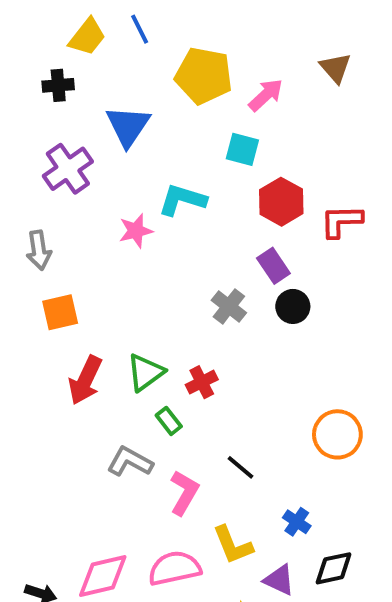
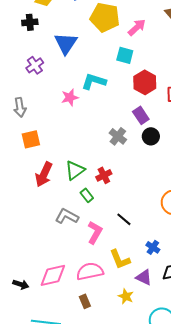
purple cross: (68, 169) -> (35, 65), size x0.7

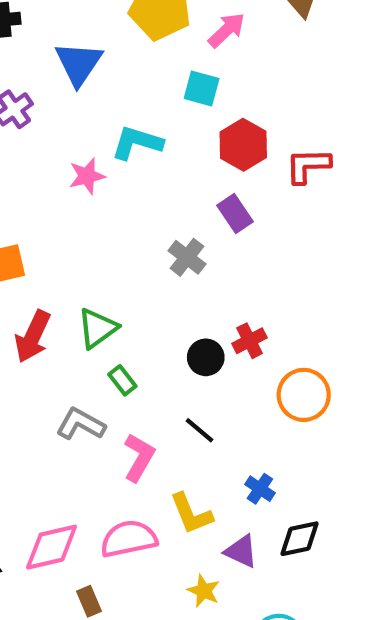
black circle: (151, 136) -> (206, 357), moved
red cross: (104, 175) -> (250, 341), moved
brown rectangle: (85, 301) -> (89, 601), moved

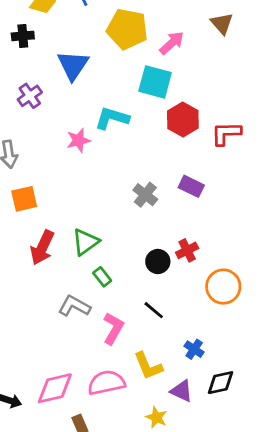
cyan square: (202, 88) -> (155, 82), size x1.4
purple rectangle: (235, 214) -> (191, 186), moved, turned -30

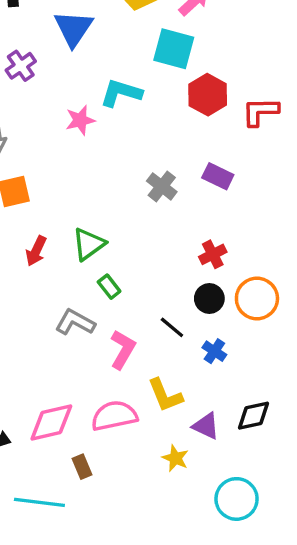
red arrow: (42, 248) -> (36, 251), size x0.7
black circle: (158, 261) -> (209, 299), moved
blue cross: (194, 349) -> (214, 351), moved

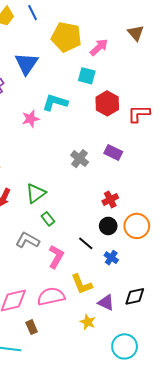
cyan square: (174, 49) -> (87, 76), size x0.7

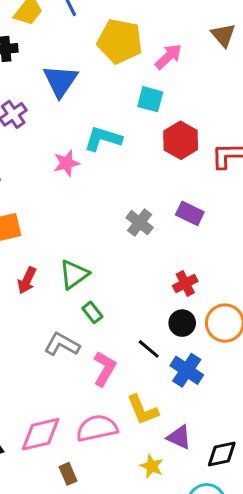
blue cross: (111, 258) -> (187, 370), size x1.5
black diamond: (135, 296) -> (222, 454), moved

